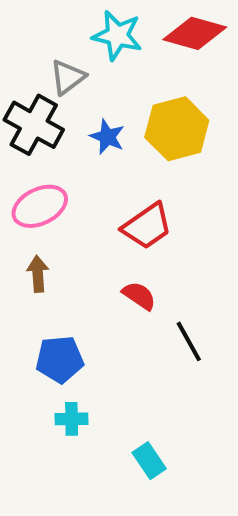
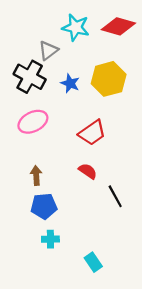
brown arrow: (38, 274) -> (36, 175), moved

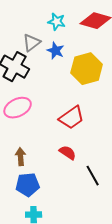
cyan star: (76, 27) -> (57, 22), size x0.7
blue star: (70, 83) -> (56, 51), moved

